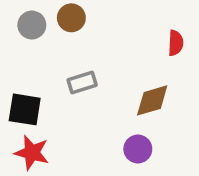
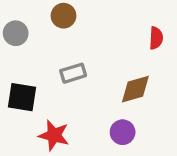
gray circle: (32, 25) -> (16, 33), moved
red star: (32, 153) -> (54, 135), moved

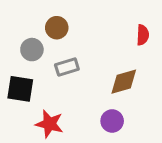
brown circle: (64, 16) -> (57, 28), moved
gray circle: (16, 33) -> (32, 50), moved

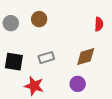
gray circle: (32, 50) -> (11, 23), moved
gray rectangle: (67, 67) -> (46, 58), moved

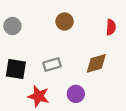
brown circle: (39, 19) -> (65, 21), moved
purple circle: (78, 84) -> (76, 94), moved

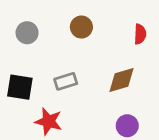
gray circle: (12, 26) -> (27, 33), moved
purple circle: (76, 94) -> (127, 126), moved

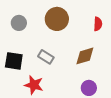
brown circle: (81, 27) -> (57, 19), size x1.5
gray rectangle: (66, 81) -> (46, 57), turned 49

